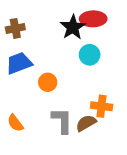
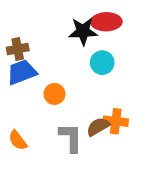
black star: (73, 27) -> (83, 31), turned 30
brown cross: (15, 28) -> (18, 49), moved
brown semicircle: (86, 123) -> (98, 127), moved

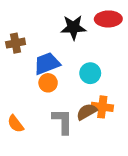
red ellipse: (106, 22) -> (108, 19), moved
cyan circle: (102, 63) -> (90, 73), moved
blue trapezoid: (22, 72) -> (47, 64), moved

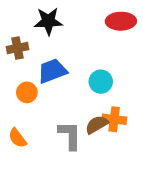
black star: (73, 27) -> (48, 21), moved
orange circle: (48, 83) -> (27, 92), moved

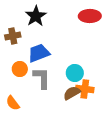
black star: (48, 21) -> (36, 16), turned -30
cyan circle: (101, 82) -> (75, 73), moved
gray L-shape: (70, 135) -> (42, 78), moved

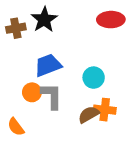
brown cross: (13, 36) -> (16, 28), moved
orange circle: (20, 69) -> (32, 92), moved
cyan circle: (75, 73) -> (94, 78), moved

